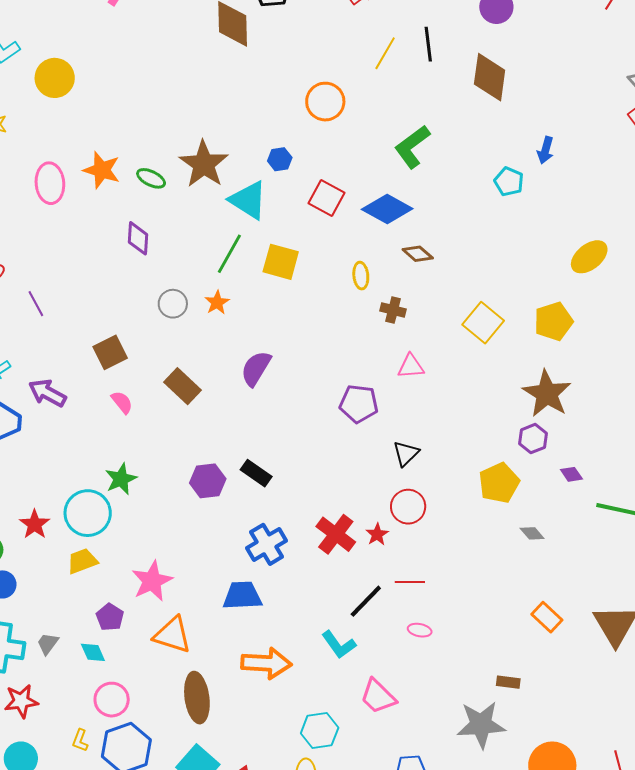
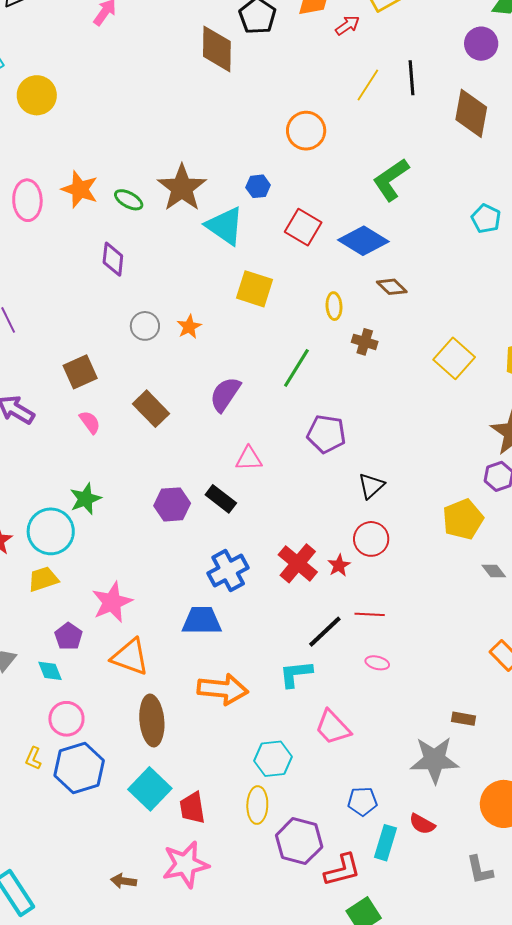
green line: (229, 254) -> (296, 368), moved
pink triangle: (411, 366) -> (249, 459), moved
cyan L-shape: (339, 645) -> (296, 674), turned 117

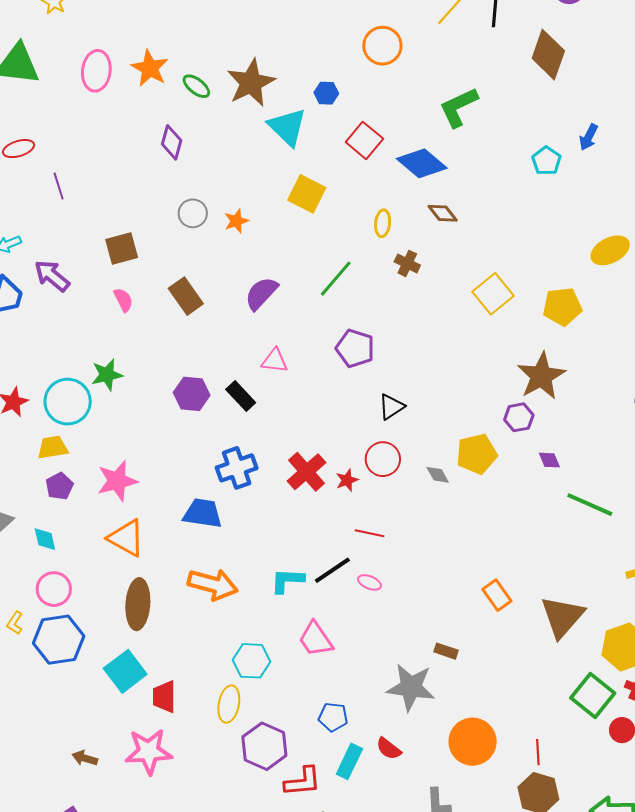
gray diamond: (494, 571) -> (438, 475), moved
black line: (325, 632) -> (332, 570), moved
purple pentagon: (68, 636) -> (59, 486), moved

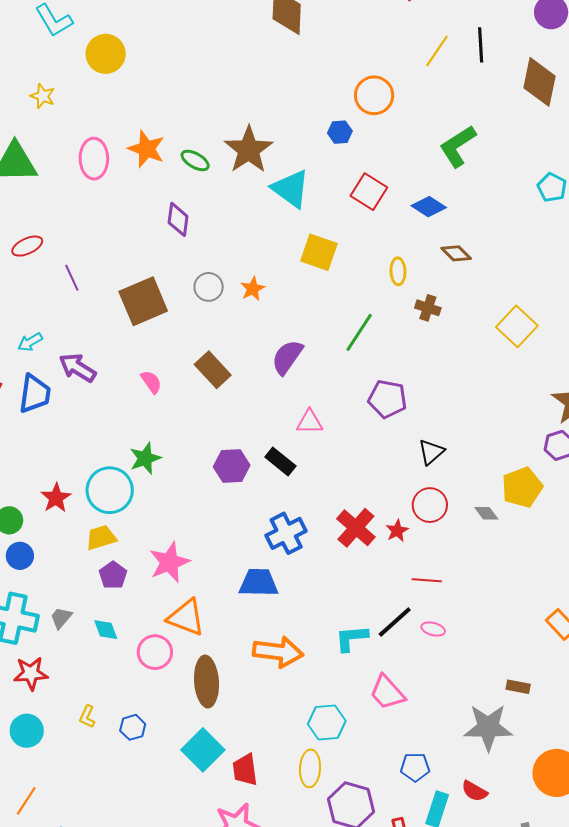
blue hexagon: (326, 93) -> (340, 132), moved
blue diamond: (422, 163) -> (429, 207), size x0.7
brown square: (122, 249) -> (143, 301), moved, size x1.4
pink circle: (54, 589) -> (155, 652), moved
blue hexagon: (59, 640) -> (133, 727), size x0.5

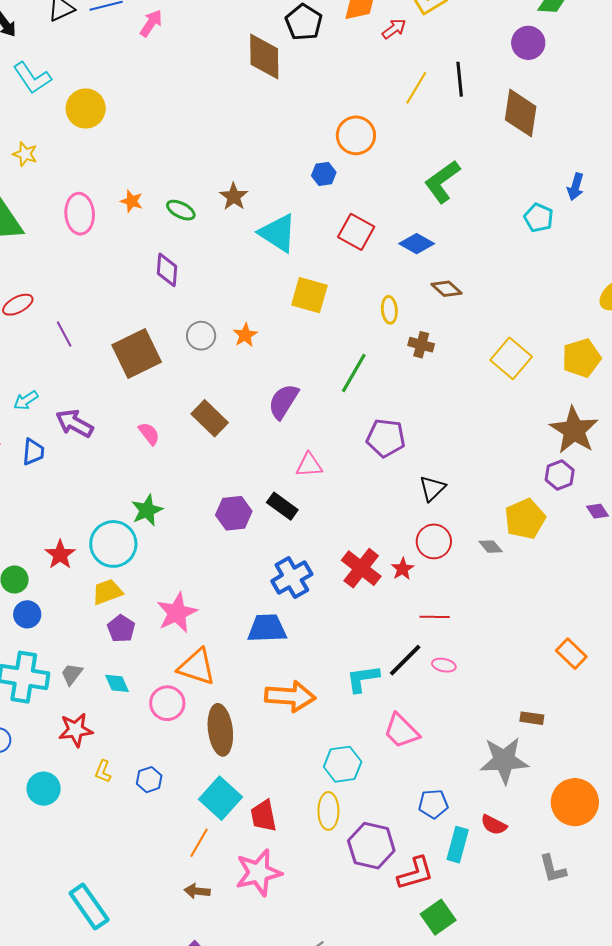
orange star: (146, 149) -> (132, 201), size x0.6
brown star: (249, 150) -> (234, 196), size x0.6
blue trapezoid: (35, 394) -> (33, 452), size x0.7
red star: (31, 673) -> (76, 730), moved
orange line: (26, 801) -> (199, 843), moved

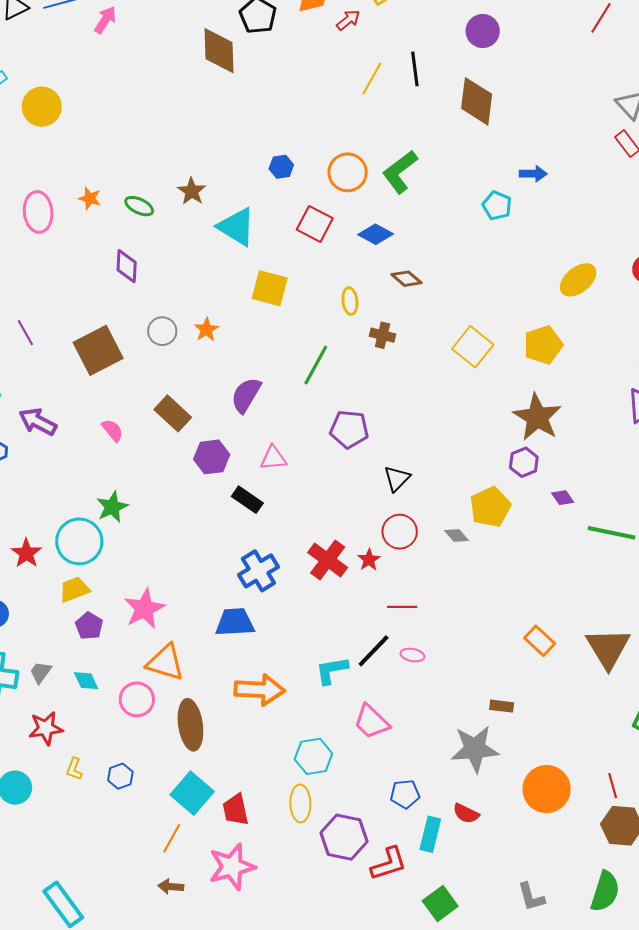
orange circle: (356, 135) -> (348, 172), moved
blue arrow: (576, 187) -> (533, 174), turned -104
purple hexagon: (234, 513) -> (212, 457), moved
gray L-shape: (553, 869) -> (531, 897), moved
green square: (438, 917) -> (440, 903), moved

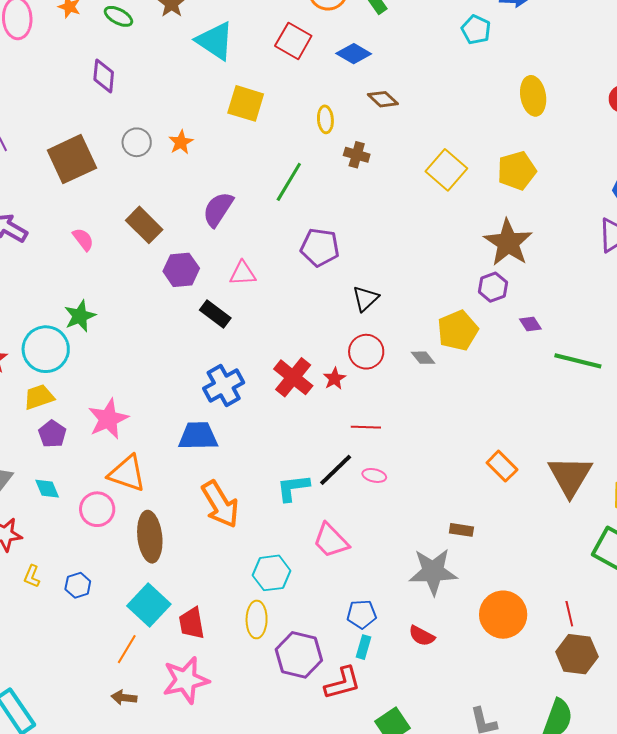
yellow ellipse: (578, 280) -> (533, 96), moved, turned -63
orange arrow: (260, 690) -> (220, 504), turned 54
cyan rectangle: (430, 834) -> (363, 647), moved, size x0.7

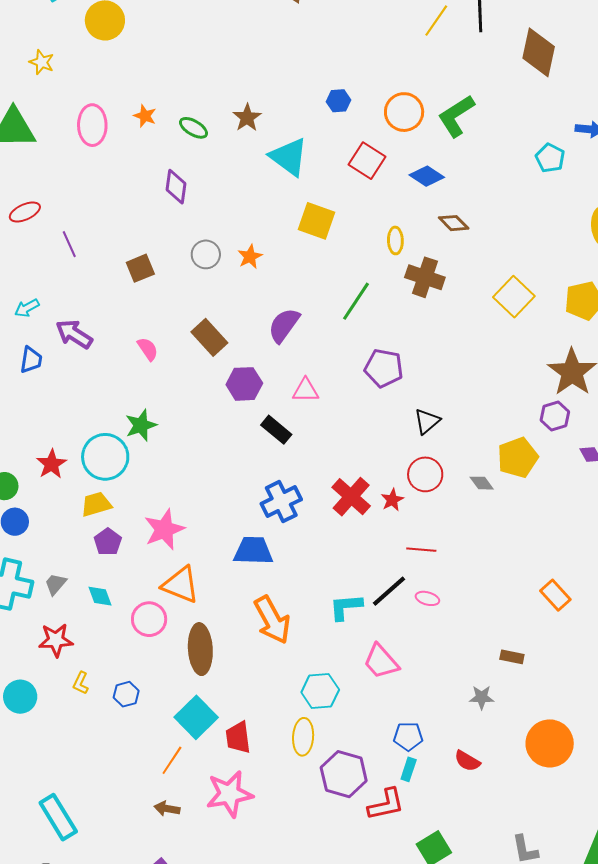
brown cross: (357, 155) -> (425, 277), size x1.5
brown square: (72, 159) -> (140, 268), size x0.6
gray star: (433, 572) -> (482, 697), size x0.5

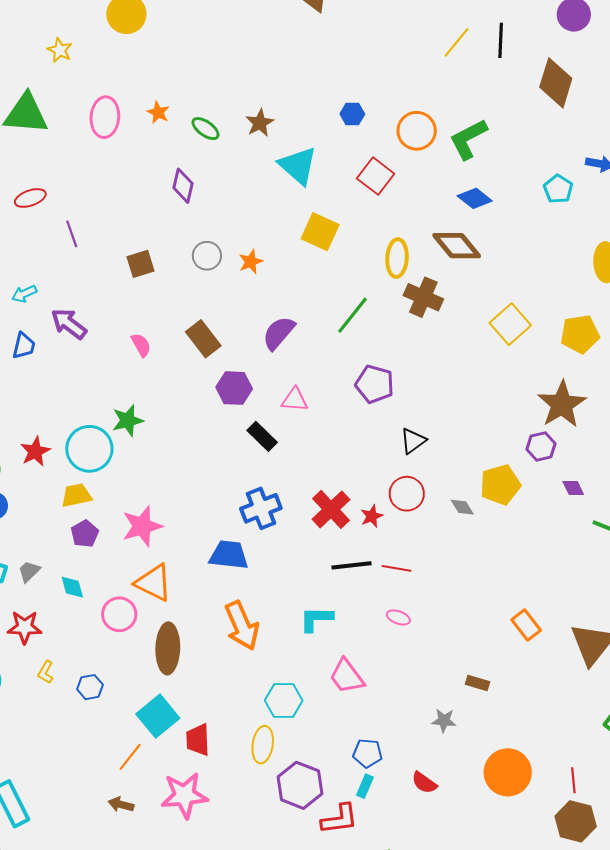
blue diamond: (427, 176) -> (475, 198), moved
brown diamond: (454, 223) -> (457, 246), size x1.6
yellow ellipse: (395, 240) -> (397, 258), size x1.4
black line: (389, 591) -> (352, 565), moved, turned 30

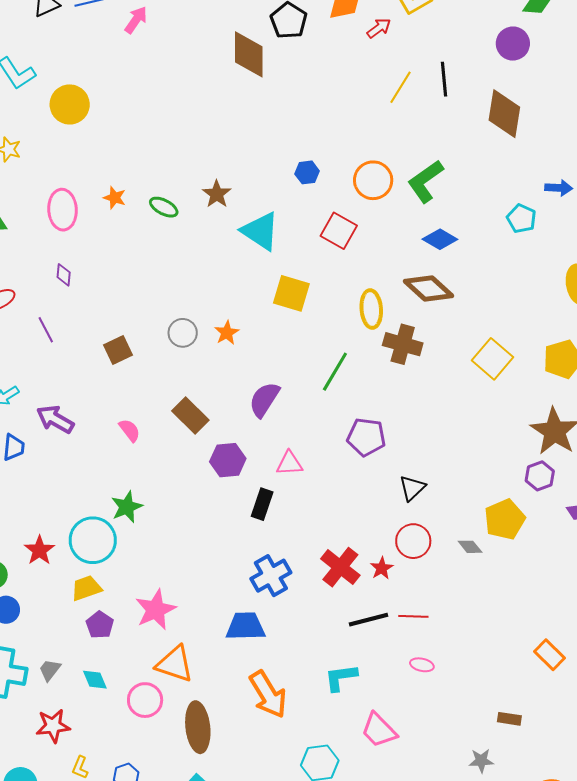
purple diamond: (183, 186) -> (64, 275), moved, size x0.7
black rectangle: (262, 436) -> (262, 504), turned 72

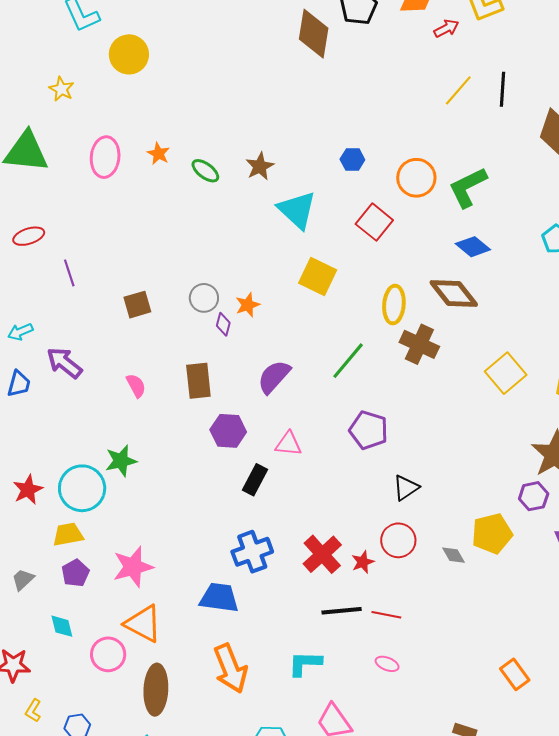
purple diamond: (64, 275) -> (223, 324), moved
brown rectangle: (190, 415) -> (198, 381), turned 30
gray trapezoid: (50, 670) -> (23, 580), moved

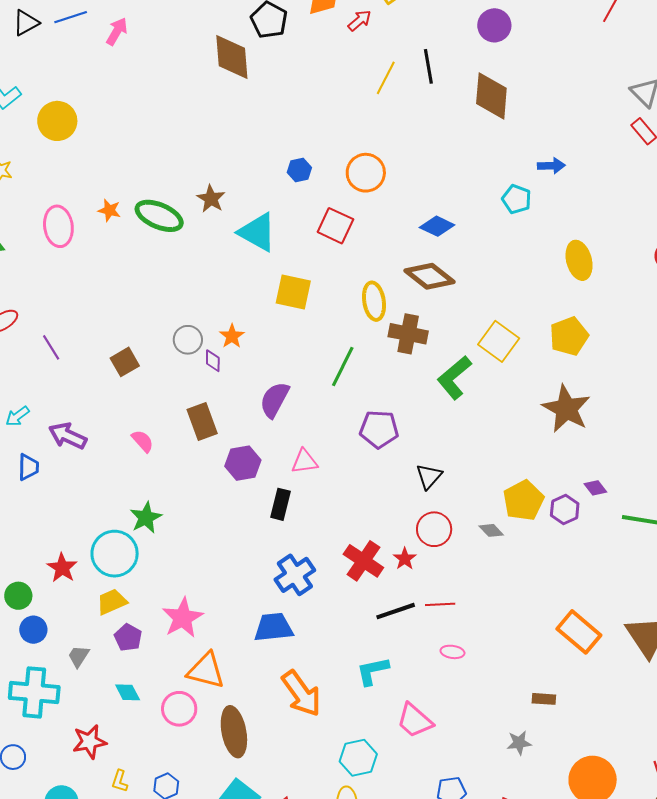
green ellipse: (205, 171) -> (159, 216), size x1.6
green L-shape: (468, 187) -> (454, 378), moved
purple hexagon: (534, 496) -> (565, 510), moved
orange rectangle: (515, 674) -> (579, 632), size x1.4

